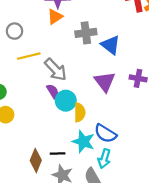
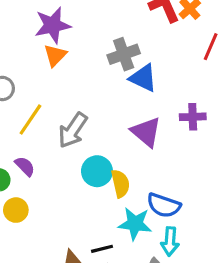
gray cross: (86, 33) -> (124, 54), moved
yellow line: (29, 56) -> (30, 120), turned -30
gray arrow: (56, 70) -> (73, 130), turned 90
purple semicircle: (53, 91) -> (25, 166), moved

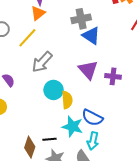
purple cross: (193, 117) -> (113, 76), moved
yellow line: (30, 120) -> (27, 38), moved

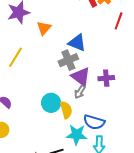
orange triangle: (38, 13) -> (44, 28), moved
gray cross: (81, 19) -> (68, 60), moved
gray arrow: (42, 62) -> (80, 92), moved, size x0.6

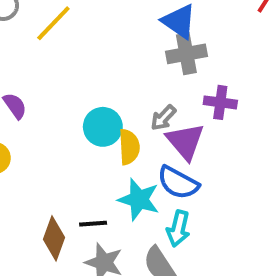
gray cross: (68, 60) -> (186, 54), moved
purple triangle: (81, 77) -> (185, 141), moved

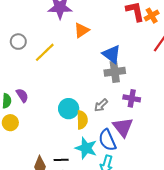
purple triangle: (185, 141) -> (123, 127), moved
blue semicircle: (178, 183) -> (107, 140), turned 35

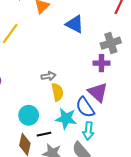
gray cross: (115, 72) -> (111, 43), moved
gray arrow: (101, 105) -> (48, 76), moved, turned -136
cyan circle: (69, 109) -> (29, 115), moved

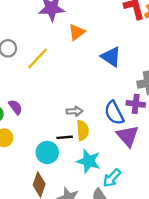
blue semicircle: (85, 107) -> (114, 113), moved
cyan arrow: (88, 131) -> (112, 178), turned 30
black line: (44, 134) -> (65, 137), moved

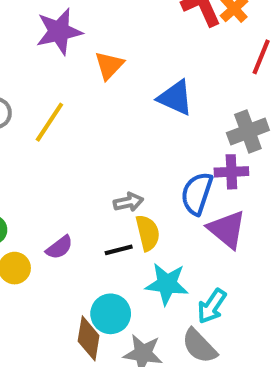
purple semicircle: (15, 107) -> (59, 247), moved, turned 98
blue semicircle: (114, 113) -> (197, 193), turned 55
cyan circle: (47, 152) -> (111, 314), moved

